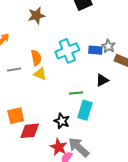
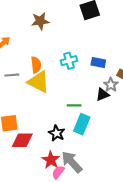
gray star: (108, 46) -> (111, 85), moved
cyan cross: (67, 51) -> (69, 61), size x0.7
yellow triangle: (40, 74) -> (39, 82), size x1.6

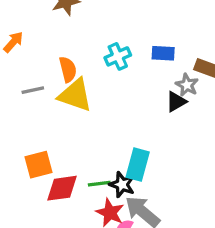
green line: (74, 105) -> (99, 184), moved
cyan rectangle: (82, 124) -> (138, 165), moved
black star: (57, 133) -> (122, 185), moved

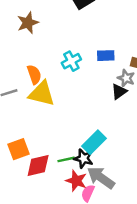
cyan rectangle: (138, 165) -> (94, 142), turned 35

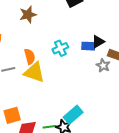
black triangle: (119, 92) -> (98, 42), moved

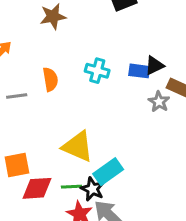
cyan cross: (60, 48) -> (97, 71), turned 35
yellow triangle: (34, 72) -> (78, 146), moved

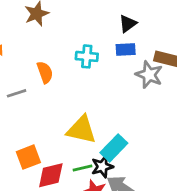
black triangle: (154, 65) -> (128, 24), moved
gray star: (159, 102) -> (149, 75), size x1.4
black star: (92, 189) -> (102, 167), turned -30

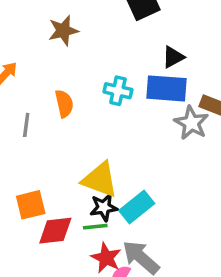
blue rectangle: (126, 50) -> (167, 88), size x1.6
gray line: (17, 93) -> (26, 125), turned -72
black star: (102, 167) -> (104, 207), moved

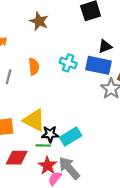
brown star: (63, 31) -> (39, 21), turned 30
yellow triangle: (100, 180) -> (34, 120), moved
red diamond: (55, 231) -> (17, 158), moved

